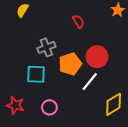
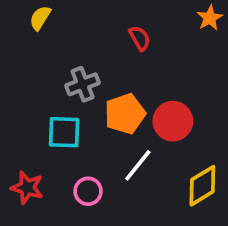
red circle: (97, 57) -> (173, 121), moved
white line: (90, 82) -> (138, 165), moved

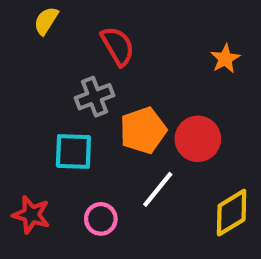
orange star: (210, 18) -> (225, 59), moved
red semicircle: (140, 38) -> (118, 46), moved, size x1.4

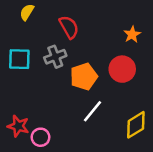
red circle: (198, 139) -> (122, 69), moved
cyan square: (73, 151) -> (19, 59), moved
pink circle: (101, 219) -> (40, 137), moved

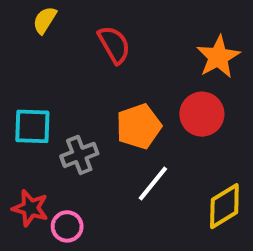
orange star: (132, 34) -> (218, 57), size x1.5
gray cross: (55, 57) -> (79, 155), moved
cyan square: (19, 59) -> (32, 126), moved

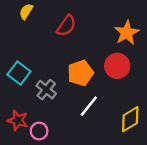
red semicircle: (114, 45) -> (66, 26), turned 65
cyan square: (32, 126) -> (19, 73), turned 35
gray cross: (79, 155) -> (46, 90), turned -30

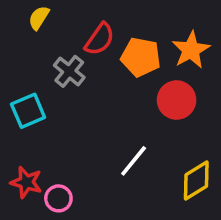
cyan square: (19, 73) -> (28, 111), turned 30
orange pentagon: (81, 73) -> (141, 57), moved, turned 30
gray cross: (46, 90) -> (69, 71), moved

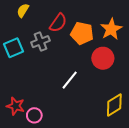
gray cross: (69, 71) -> (41, 42), turned 30
cyan square: (28, 111) -> (13, 48), moved
white line: (134, 161) -> (70, 80), moved

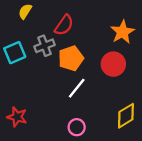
orange pentagon: (82, 33) -> (71, 58), moved, turned -30
pink circle: (34, 115) -> (77, 127), moved

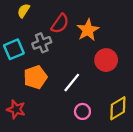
orange star: (123, 32) -> (88, 30), moved
orange pentagon: (71, 58) -> (35, 77), moved
pink circle: (77, 127) -> (82, 111), moved

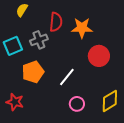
red semicircle: (60, 24) -> (56, 22), turned -30
orange star: (88, 30) -> (82, 28), turned 30

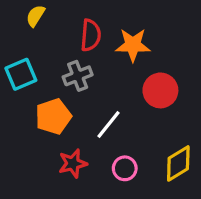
gray cross: (39, 40) -> (78, 76), moved
red star: (15, 102) -> (73, 163), moved, turned -30

